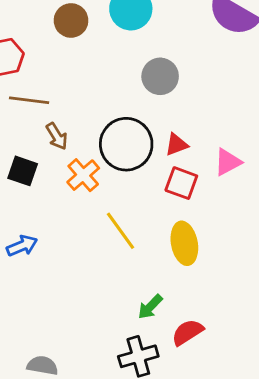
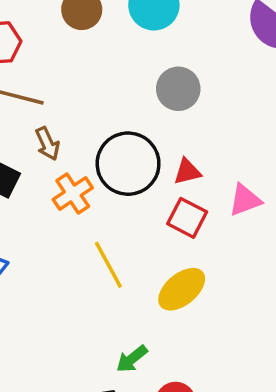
yellow ellipse: (184, 243) -> (182, 289), turned 54

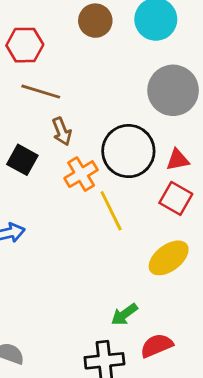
gray circle: (178, 89) -> (173, 90), size x1.4
yellow line: (108, 265) -> (111, 211), moved

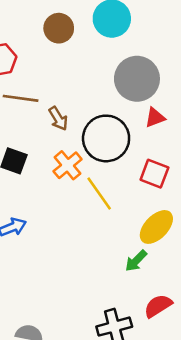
brown arrow: (62, 131) -> (58, 119), moved
red triangle: (178, 160) -> (155, 118), moved
green arrow: (124, 314) -> (136, 261), moved

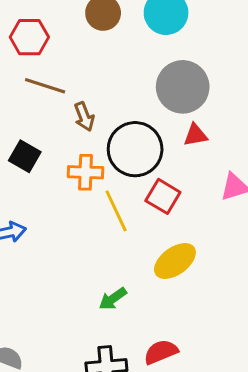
orange cross: (68, 165) -> (85, 172), turned 32
red square: (154, 174) -> (163, 196), moved
green arrow: (136, 261) -> (113, 299), moved

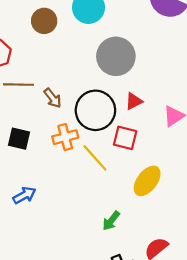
red triangle: (195, 135) -> (134, 101), moved

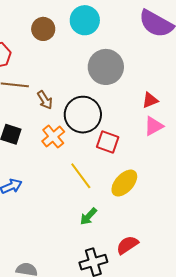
red triangle: (134, 101) -> (150, 100), moved
orange cross: (65, 137) -> (53, 137), turned -30
yellow line: (95, 158) -> (81, 176), moved

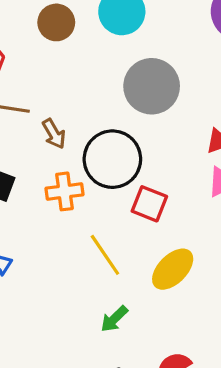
orange cross: (53, 137) -> (65, 191), turned 30

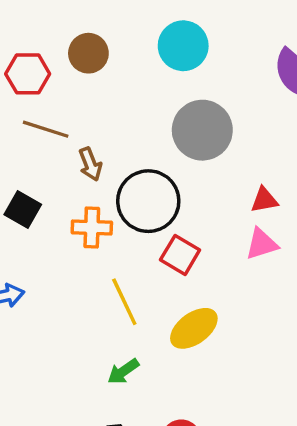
brown circle: (56, 22) -> (88, 53), moved

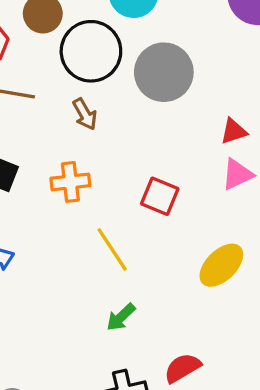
brown arrow: (90, 164) -> (85, 114), moved
black circle: (148, 201) -> (91, 51), moved
yellow ellipse: (194, 328) -> (221, 265), moved

